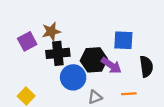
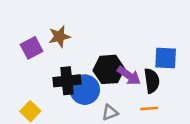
blue square: (123, 40) -> (166, 58), moved
black cross: (58, 53) -> (67, 81), moved
black semicircle: (146, 66) -> (152, 81), moved

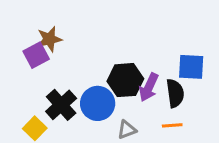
brown star: (59, 37) -> (49, 39), moved
purple arrow: (129, 76) -> (149, 87), turned 80
black cross: (67, 81) -> (61, 105), moved, turned -36

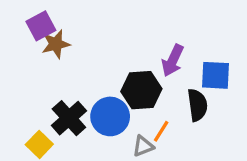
purple square: (36, 55) -> (41, 26), moved
purple arrow: (149, 87) -> (173, 60), moved
orange line: (172, 125) -> (161, 131), moved, turned -54

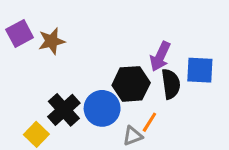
purple square: (41, 26) -> (20, 34), moved
black semicircle: (197, 105) -> (171, 84), moved

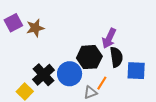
blue square: (200, 70) -> (136, 71), moved

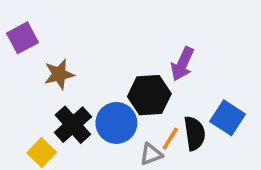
brown star: (35, 28) -> (59, 74), moved
black semicircle: (116, 57) -> (195, 133), moved
blue square: (136, 71) -> (228, 118), turned 30

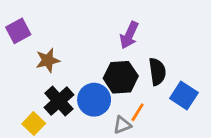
purple arrow: (182, 64) -> (129, 35), moved
black semicircle: (195, 133) -> (157, 72), moved

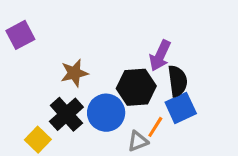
purple arrow: (129, 35) -> (160, 56), moved
brown star: (48, 60) -> (74, 73), moved
blue square: (184, 95) -> (181, 108), moved, turned 32

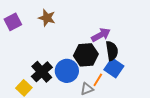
purple arrow: (160, 56) -> (101, 35), turned -144
brown star: (74, 73) -> (47, 18), moved, turned 30
blue square: (181, 108) -> (114, 68), turned -30

